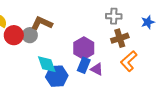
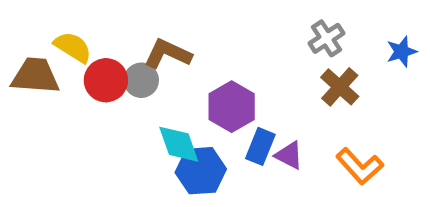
gray cross: (114, 16) -> (327, 38), turned -35
brown cross: (120, 38) -> (340, 87), turned -30
purple hexagon: (84, 48) -> (232, 107), moved
orange L-shape: (129, 61) -> (360, 166), moved, turned -90

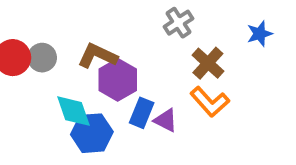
gray cross: (327, 38) -> (178, 23), moved
brown L-shape: (168, 54) -> (97, 56), moved
orange L-shape: (360, 166) -> (210, 102), moved

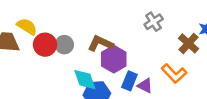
brown cross: (208, 63) -> (189, 43), moved

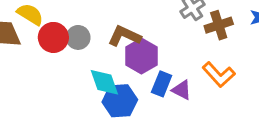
brown cross: (189, 43) -> (219, 25), moved, turned 30

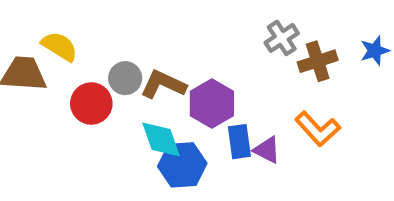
brown L-shape: (124, 36) -> (163, 84), moved
red circle: (53, 37) -> (91, 104), moved
blue rectangle: (162, 84) -> (239, 142), turned -30

